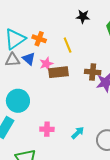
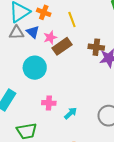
brown rectangle: (58, 72) -> (62, 46), turned -30
cyan circle: (18, 101) -> (35, 68), moved
cyan arrow: (78, 133) -> (71, 113), moved

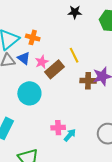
yellow line: (72, 19) -> (74, 55), moved
brown cross: (96, 47) -> (88, 81), moved
pink cross: (49, 103) -> (58, 128), moved

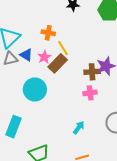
orange cross: (33, 37) -> (48, 33), moved
yellow line: (74, 55) -> (63, 48), moved
pink cross: (58, 128) -> (90, 93), moved

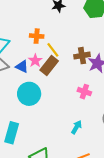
blue triangle: (26, 55) -> (22, 67), moved
brown cross: (92, 72) -> (82, 56), moved
pink cross: (90, 93) -> (84, 92), turned 32

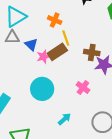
pink star: (35, 61) -> (43, 57), moved
cyan circle: (29, 94) -> (42, 89), moved

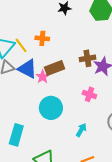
yellow line: (66, 38) -> (21, 45), moved
blue triangle: (31, 45) -> (27, 69), size x1.5
brown rectangle: (57, 52) -> (54, 68), turned 30

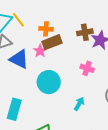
orange cross: (42, 38) -> (46, 29), moved
blue triangle: (27, 69) -> (19, 59), moved

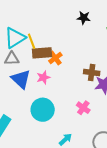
orange cross: (46, 29) -> (55, 58), turned 32
brown rectangle: (52, 42) -> (42, 53), moved

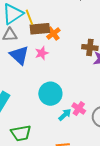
pink cross: (83, 108) -> (79, 109), moved
cyan circle: (43, 110) -> (50, 94), moved

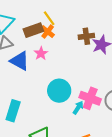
yellow line: (29, 17) -> (49, 18), moved
pink cross: (79, 109) -> (90, 98), size x1.5

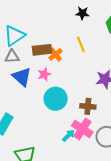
yellow line: (49, 18) -> (81, 44), moved
brown cross: (86, 36) -> (88, 106), moved
cyan circle: (59, 91) -> (56, 99), moved

